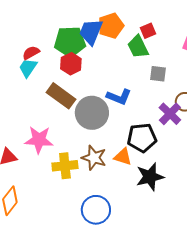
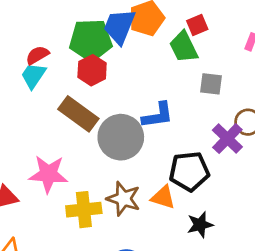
blue L-shape: (119, 97) -> (158, 115), turned -30
black star: (150, 177) -> (200, 225), size x0.7

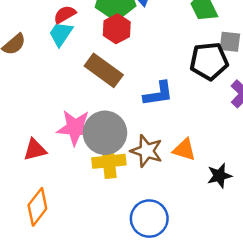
blue L-shape: (158, 115) -> (158, 94), moved
gray circle: (121, 137) -> (105, 133), moved
black pentagon: (189, 171) -> (209, 61), moved

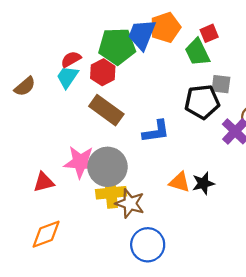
red hexagon: (117, 29) -> (103, 72), moved
brown star: (147, 151) -> (130, 203), moved
black star: (219, 176) -> (203, 183), moved
orange diamond: (37, 207) -> (46, 234), turned 32

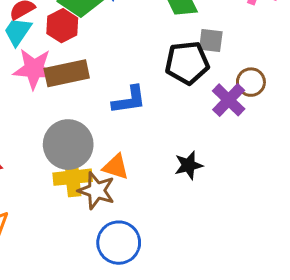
brown rectangle: (106, 110) -> (67, 73), turned -48
pink star: (80, 162) -> (34, 69), moved
orange triangle: (180, 182) -> (116, 167), moved

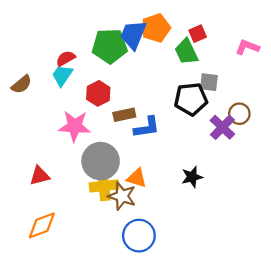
red hexagon: (62, 26) -> (98, 93), moved
pink star: (34, 69) -> (75, 126), moved
brown rectangle: (67, 73) -> (124, 115), moved, size x0.7

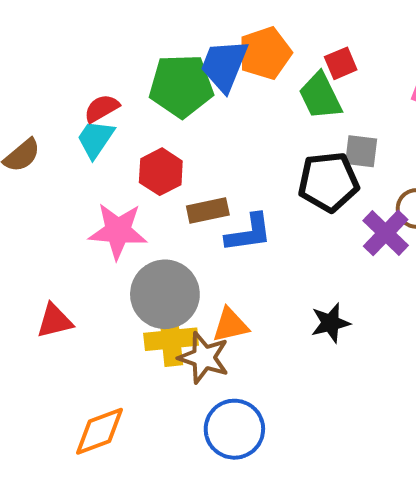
orange triangle: (137, 178) -> (230, 325), turned -30
orange diamond: (42, 225) -> (100, 431), moved

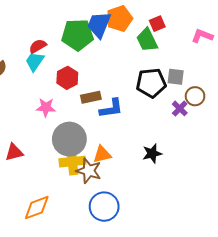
gray square: (361, 151) -> (176, 77), moved
pink star: (118, 231) -> (46, 107), size x0.7
purple cross: (386, 233) -> (180, 108), size x0.7

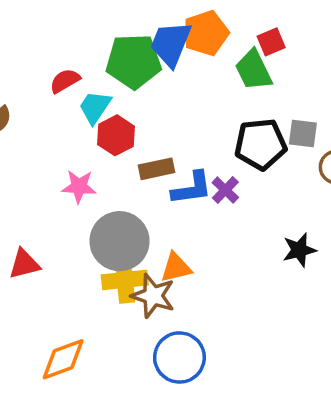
cyan trapezoid: (35, 61) -> (95, 107), moved
purple cross: (180, 108) -> (225, 190), moved
black star: (152, 153) -> (299, 250), moved

